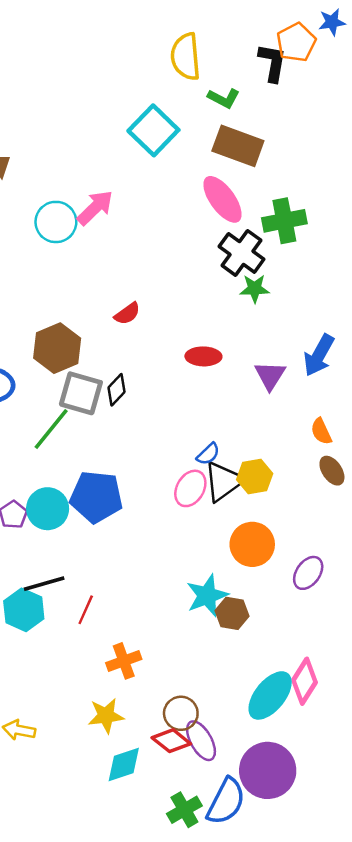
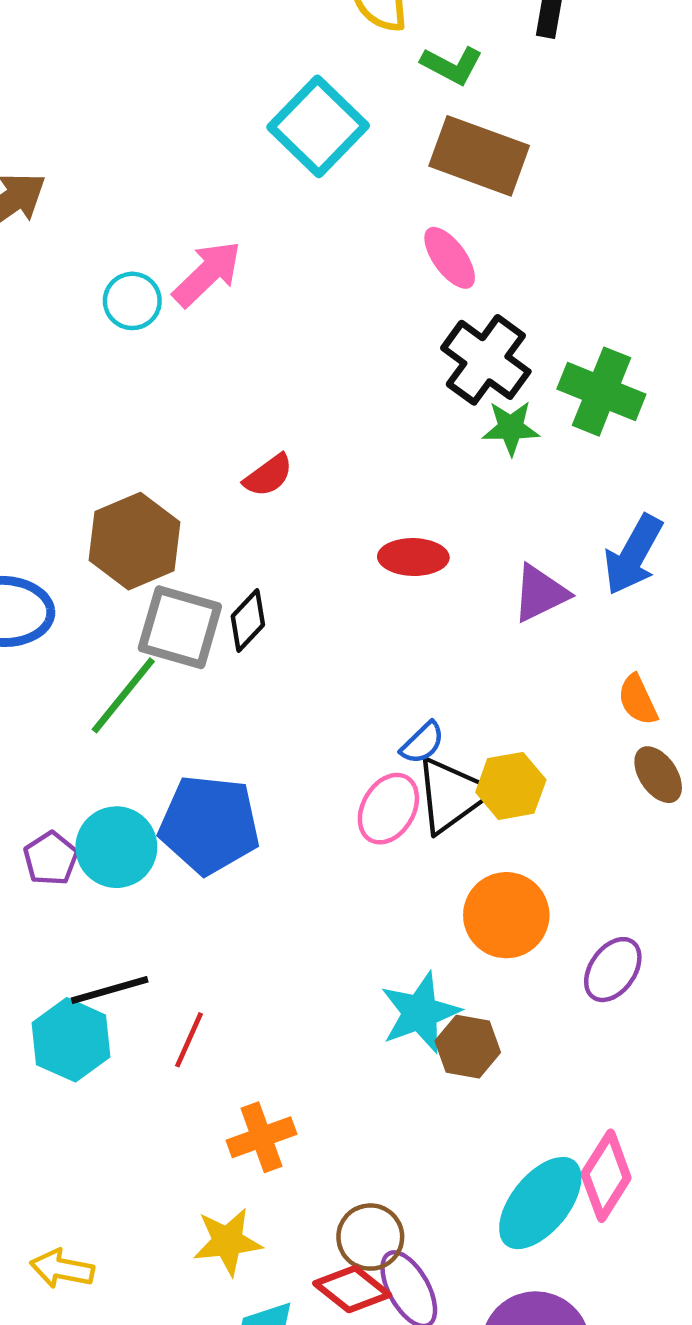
pink ellipse: (222, 199) -> (450, 258), size x0.7
green cross: (284, 221) -> (601, 392), moved, turned 33
cyan circle: (56, 222) -> (132, 301), size x0.7
purple triangle: (270, 375) -> (540, 593), turned 32

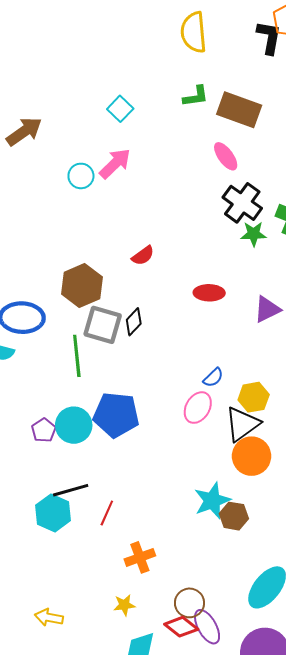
green L-shape: (452, 65) -> (196, 96), moved, turned -36
cyan square: (318, 126) -> (120, 109), moved, size x0.6
green line: (123, 695) -> (77, 356), turned -45
black triangle: (452, 795) -> (242, 424), moved
yellow star: (227, 1242) -> (124, 605), size x0.7

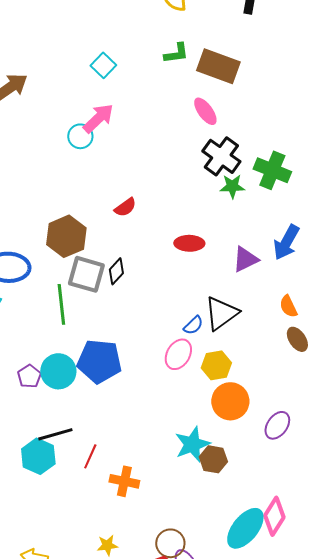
cyan circle: (81, 176) -> (80, 136), moved
yellow hexagon: (254, 397) -> (216, 365), moved
black triangle: (242, 424) -> (221, 313), moved
orange cross: (140, 557) -> (124, 481), moved, turned 32

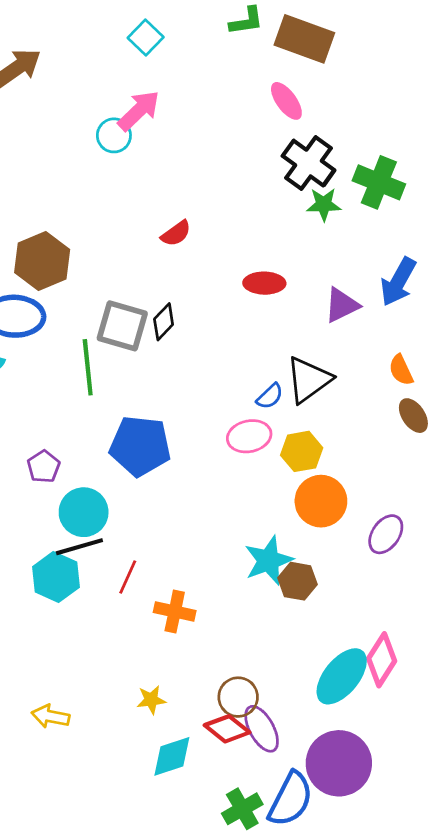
brown hexagon: (66, 236) -> (42, 261), moved
pink ellipse: (178, 354) -> (249, 436), turned 48
cyan circle: (58, 371) -> (84, 512), moved

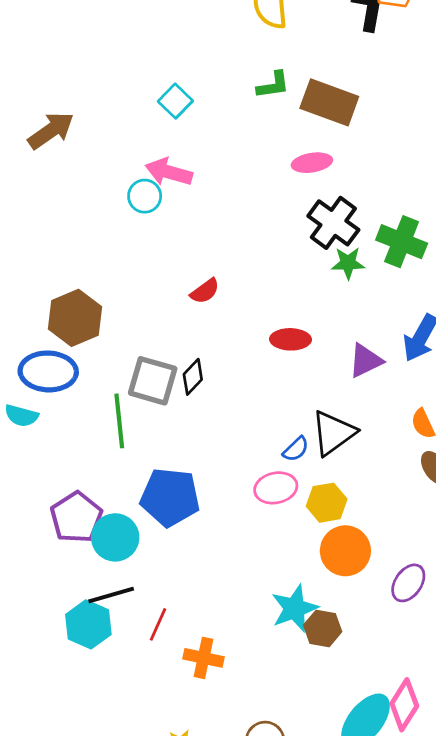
pink ellipse: (286, 101) -> (312, 163), turned -63
pink arrow: (139, 111) -> (169, 172), turned -120
purple pentagon: (44, 467) -> (76, 517), size x1.6
cyan circle: (84, 512) -> (115, 537), moved

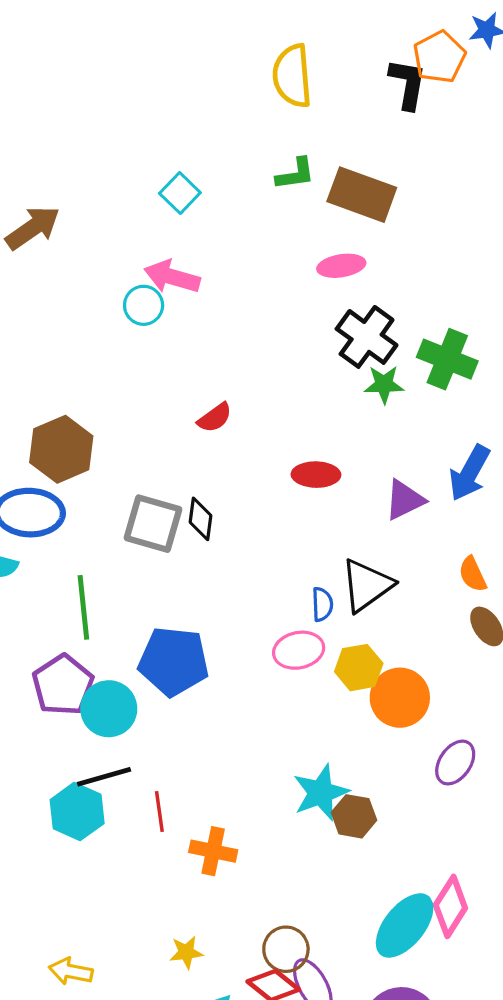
black diamond: (193, 377) -> (200, 519), turned -36
green line: (119, 421) -> (83, 607), moved
blue semicircle: (296, 449) -> (322, 604), turned -48
orange circle: (345, 551) -> (400, 698), moved
red line: (158, 624) -> (159, 812), turned -32

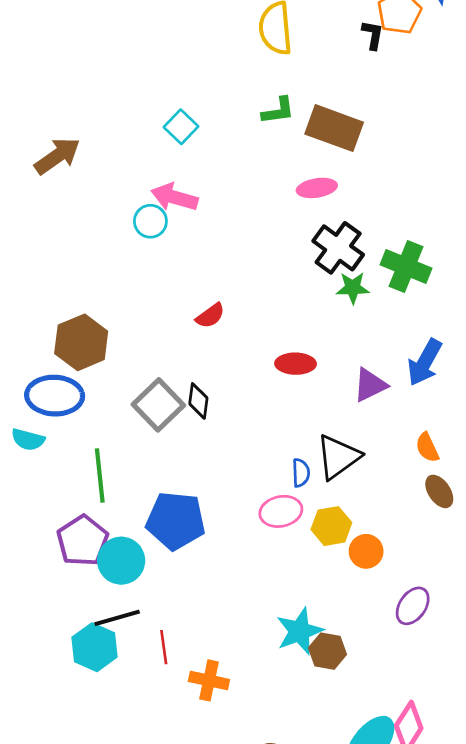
black L-shape: (408, 84) -> (373, 35), size x0.7
gray square: (153, 524) -> (158, 405), turned 30
orange circle: (400, 698) -> (366, 551), size x0.7

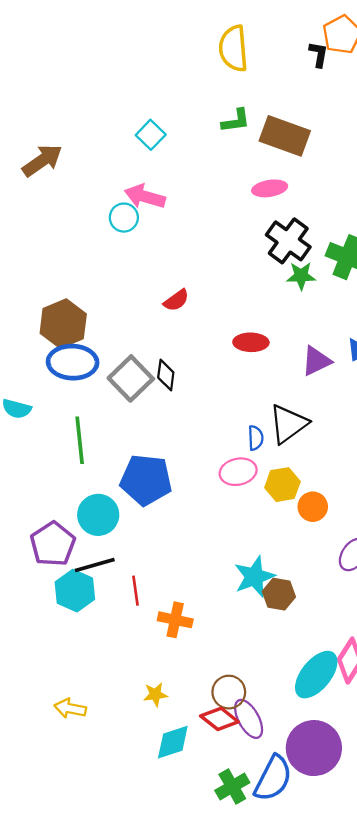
blue ellipse: (55, 396) -> (73, 362), moved
purple pentagon: (83, 541) -> (53, 544), moved

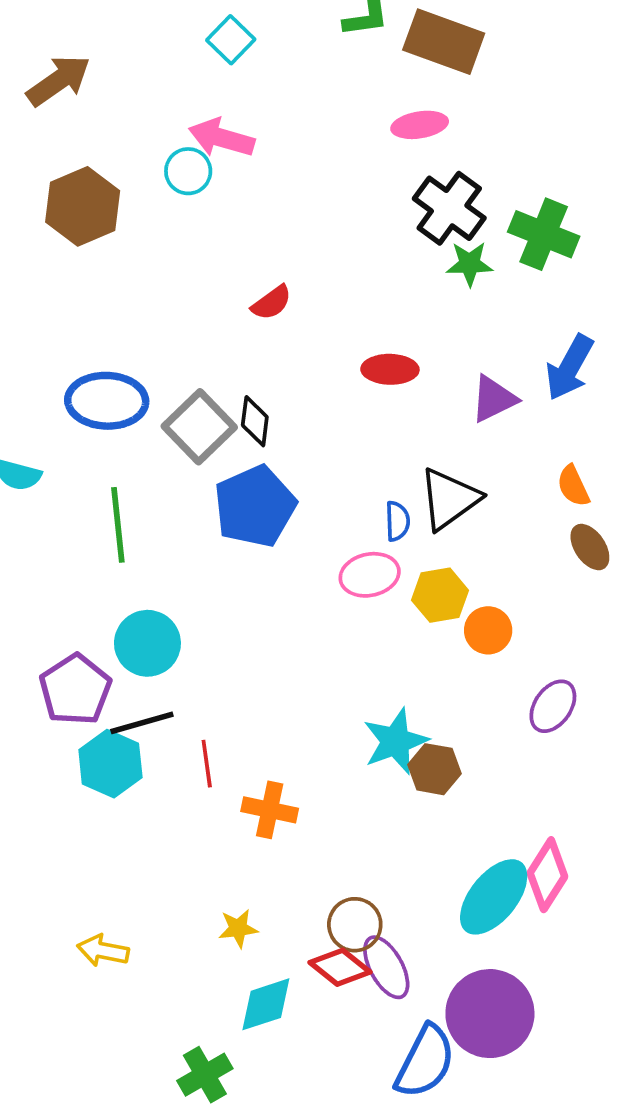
brown hexagon: (63, 324) -> (83, 206), moved
blue pentagon: (146, 480) -> (255, 506), moved, turned -30
green cross: (232, 787) -> (205, 1075), moved

